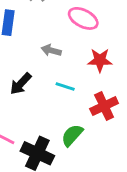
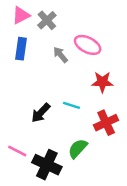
gray arrow: (51, 50) -> (60, 55), moved, turned 35
black arrow: (21, 84) -> (41, 113), moved

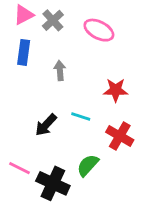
pink ellipse: (88, 45) -> (99, 30), moved
gray arrow: (60, 55) -> (60, 71), moved, turned 35
red cross: (106, 123) -> (120, 136), turned -35

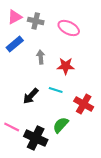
gray cross: (53, 20) -> (36, 21), turned -35
blue rectangle: (24, 52) -> (15, 44), turned 42
red star: (116, 90) -> (66, 66), moved

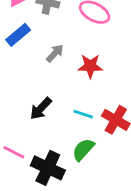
gray arrow: (41, 57) -> (55, 53), turned 48
cyan line: (56, 90) -> (83, 114), moved

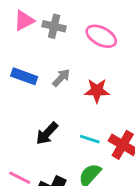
blue rectangle: (18, 35) -> (24, 76), moved, turned 60

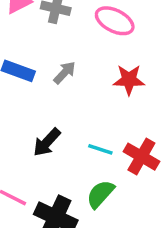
red star: (97, 91) -> (129, 80), moved

